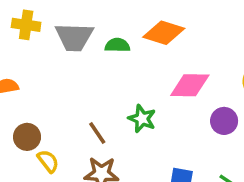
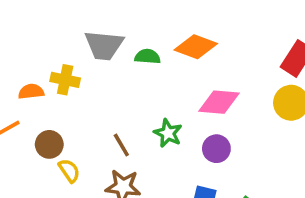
yellow cross: (26, 25) -> (65, 80), moved
purple circle: (224, 121) -> (216, 149), moved

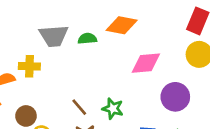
green star: (168, 133) -> (113, 109), moved
purple circle: (216, 149) -> (175, 97), moved, size x1.4

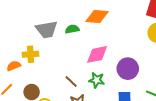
pink diamond: (146, 63) -> (97, 54), moved
purple circle: (175, 97) -> (128, 69), moved

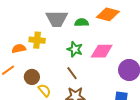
green star: (97, 80) -> (75, 49), moved

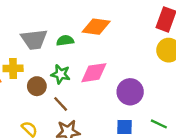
brown circle: (32, 77) -> (37, 86), moved

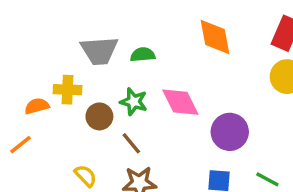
orange diamond: (96, 27) -> (215, 37), moved, turned 68
pink diamond: (94, 73) -> (180, 102), turned 68

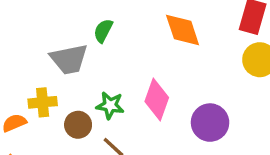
green semicircle: (143, 55) -> (103, 31), moved, turned -50
pink diamond: (180, 102) -> (157, 99), turned 54

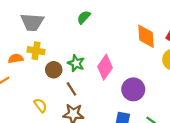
orange diamond: (183, 30) -> (146, 36), moved
gray trapezoid: (69, 59) -> (32, 22), moved

